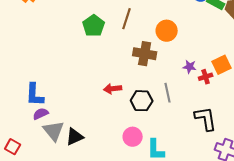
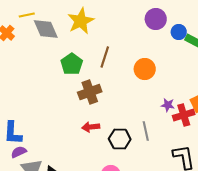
brown cross: (145, 54) -> (90, 92), moved, turned -30
red cross: (206, 77) -> (184, 115), size x1.5

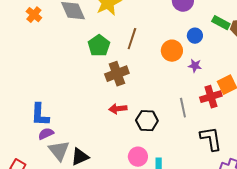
blue circle: (179, 32) -> (195, 36), moved
purple star: (168, 105) -> (195, 66), moved
gray line: (146, 131) -> (183, 108), moved

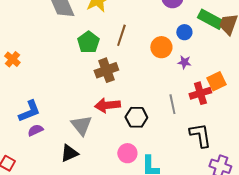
orange cross: (34, 15) -> (12, 59), moved
green rectangle: (221, 23) -> (210, 19), size x1.4
red arrow: (118, 109) -> (107, 105), size x1.4
blue L-shape: (40, 115) -> (29, 111), turned -115
gray triangle: (59, 151) -> (81, 125), moved

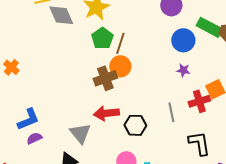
blue circle: (184, 32) -> (183, 40), size x1.5
green pentagon: (88, 42) -> (102, 38), moved
orange circle: (161, 47) -> (120, 66), moved

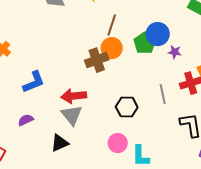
green pentagon: (102, 38) -> (145, 43), moved
blue circle: (183, 40) -> (158, 34), moved
red arrow: (106, 113) -> (74, 96), moved
blue L-shape: (28, 119) -> (34, 82), moved

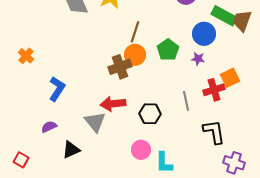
blue circle: (158, 34) -> (204, 34), moved
blue L-shape: (34, 82) -> (57, 89), turned -35
red arrow: (74, 96) -> (113, 104), moved
black triangle: (60, 143) -> (71, 150), moved

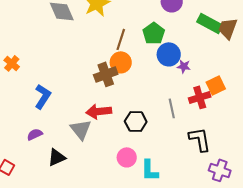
blue circle: (204, 34) -> (169, 54), moved
green pentagon: (168, 50) -> (154, 33), moved

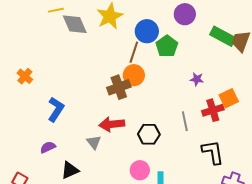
blue circle: (169, 54) -> (147, 31), moved
gray triangle: (81, 129) -> (94, 142), size x0.7

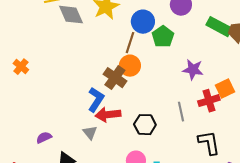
purple star: (197, 79) -> (193, 70), size x1.5
brown cross: (119, 87) -> (115, 78), turned -35
blue L-shape: (56, 109) -> (96, 100), moved

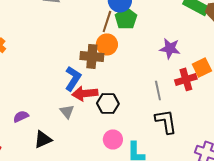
green pentagon: (163, 37) -> (126, 18), moved
brown cross: (115, 78) -> (92, 56), turned -30
black hexagon: (145, 125) -> (108, 103), moved
black L-shape: (209, 143) -> (166, 121), moved

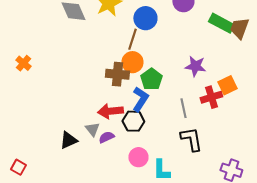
green pentagon: (126, 18) -> (151, 79), moved
blue L-shape: (73, 78) -> (140, 99), moved
purple semicircle: (21, 116) -> (106, 137), moved
black triangle: (43, 139) -> (68, 140), moved

